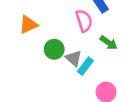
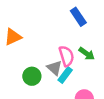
pink semicircle: (84, 21) -> (66, 56), moved
green circle: (54, 49) -> (32, 76), moved

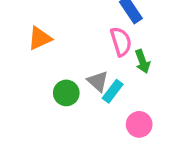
green arrow: (87, 54) -> (142, 61), turned 35
pink semicircle: (66, 56) -> (121, 42), moved

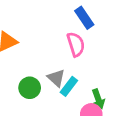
green arrow: (142, 61) -> (98, 99), moved

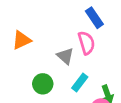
gray triangle: (56, 78) -> (65, 56), moved

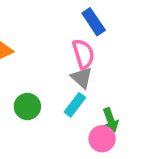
gray triangle: (65, 56) -> (82, 78), moved

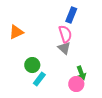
blue rectangle: (94, 22) -> (71, 15), turned 56
cyan rectangle: (75, 105) -> (39, 79), moved

